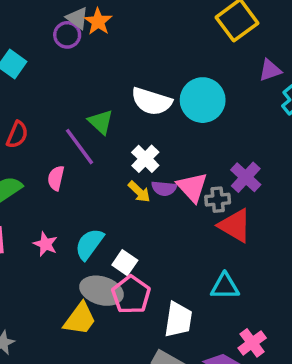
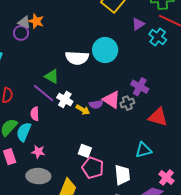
white cross: (145, 159) -> (65, 100), moved
red triangle: (235, 226) -> (158, 117), moved
cyan semicircle: (89, 244) -> (24, 132), moved
gray ellipse: (102, 291) -> (38, 176), moved

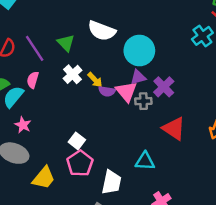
purple triangle: (138, 24) -> (138, 77), moved
cyan circle: (105, 50) -> (139, 51), moved
purple line: (43, 93) -> (35, 48), moved
yellow arrow: (83, 110) -> (95, 80), moved

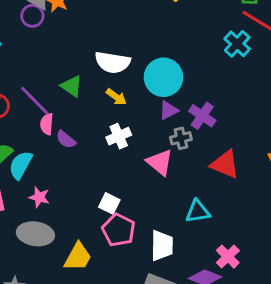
white cross: (73, 74) -> (119, 136), moved, turned 30
pink semicircle: (33, 80) -> (47, 124), moved
yellow arrow: (95, 80) -> (116, 97), moved
purple semicircle: (107, 91) -> (66, 139), moved, turned 42
pink triangle: (126, 92) -> (160, 162), moved

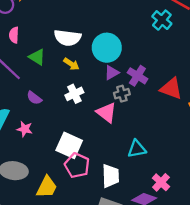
pink semicircle: (47, 124) -> (14, 35), moved
red triangle: (225, 164) -> (171, 89), moved
pink star: (39, 197) -> (25, 129), moved
white square: (109, 203) -> (69, 145), size x1.6

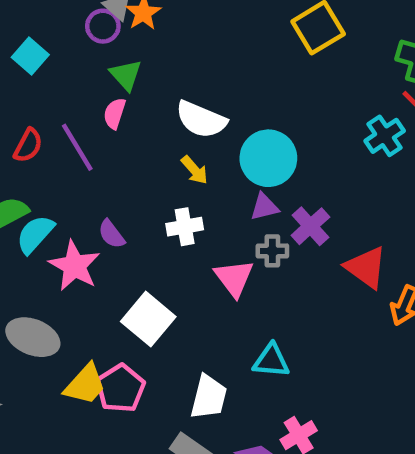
pink semicircle: (14, 35) -> (115, 113), moved
green triangle: (37, 57) -> (126, 75), moved
purple semicircle: (34, 98) -> (111, 234), moved
pink star: (25, 129) -> (74, 266), size x1.6
pink pentagon: (77, 165) -> (120, 388), moved

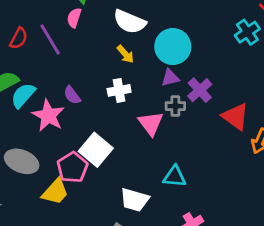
pink pentagon: (120, 388) -> (72, 167), moved
white trapezoid: (209, 397) -> (135, 200), turned 92

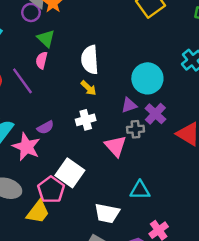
white semicircle: (130, 22) -> (90, 60), turned 68
cyan circle: (173, 47) -> (147, 78), moved
purple semicircle: (72, 95) -> (45, 127), turned -77

